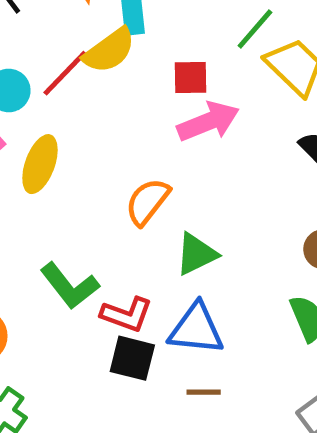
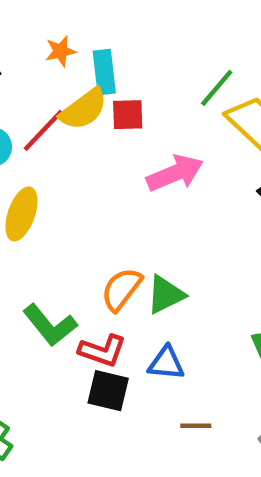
red square: (190, 78) -> (128, 115), moved
orange semicircle: (147, 202) -> (121, 289), moved
blue triangle: (196, 329) -> (166, 363), size x0.7
brown line: (204, 392) -> (196, 426), moved

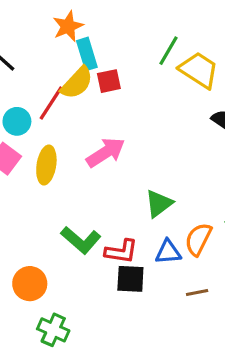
orange star: (61, 51) -> (68, 26), moved, size x1.4
pink arrow: (175, 173) -> (106, 152), moved
orange semicircle: (121, 289) -> (198, 239), moved

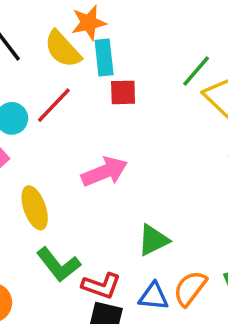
yellow semicircle: (77, 83) -> (63, 49), moved, turned 84
yellow ellipse: (46, 165) -> (35, 208), moved, turned -39

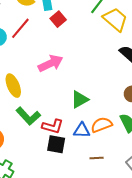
red square: (123, 92) -> (58, 19), turned -35
orange semicircle: (190, 288) -> (102, 125), turned 35

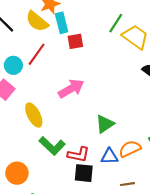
red square: (58, 19) -> (75, 41), turned 35

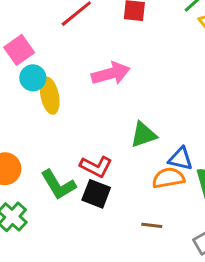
cyan circle: (13, 65) -> (33, 78), moved
green L-shape: (52, 146) -> (58, 185), moved
blue triangle: (109, 156) -> (180, 159), moved

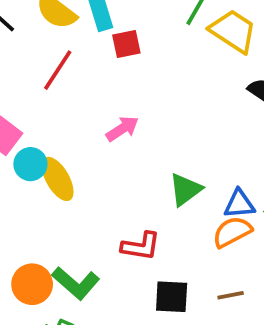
pink arrow: (111, 74) -> (122, 129), size x0.7
green L-shape: (58, 185) -> (76, 283), moved
black square: (96, 194) -> (172, 297), moved

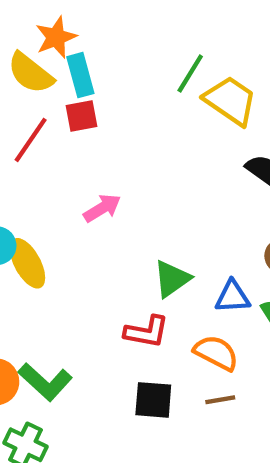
red square: (126, 44) -> (81, 116), moved
orange semicircle: (232, 232) -> (216, 353), moved, turned 54
red L-shape: (141, 246) -> (147, 332), moved

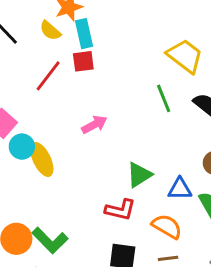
yellow semicircle: (30, 73) -> (50, 31), size x0.7
green line: (190, 74) -> (164, 98), moved, turned -56

